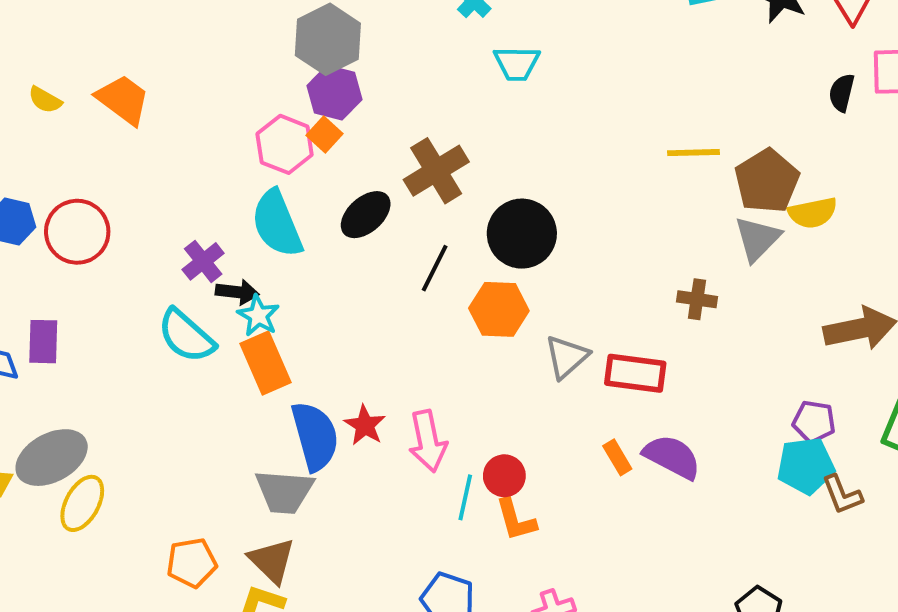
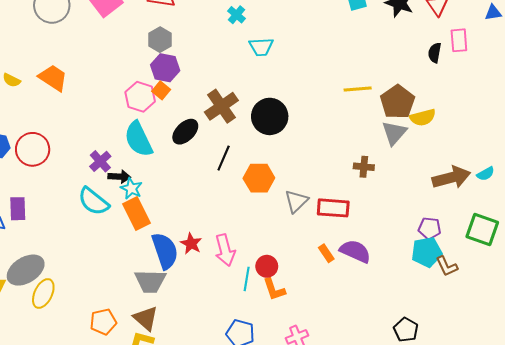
gray hexagon: (328, 39) -> (160, 40), size x0.7
black circle: (522, 234) -> (270, 116), moved

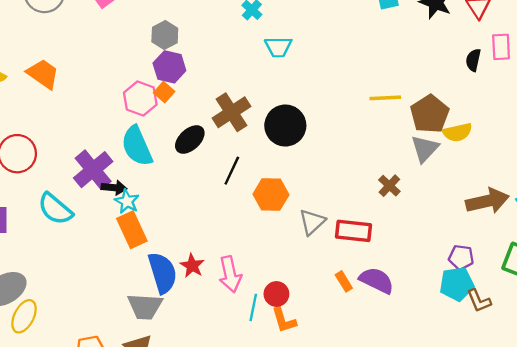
purple cross: (100, 161) -> (93, 170), size x1.6
brown cross: (364, 167) -> (389, 186), turned 36
cyan semicircle: (94, 201) -> (55, 209), moved

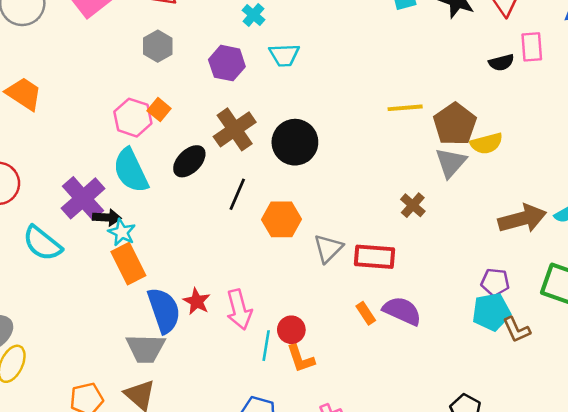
black semicircle: (473, 60) -> (501, 62), turned -115
purple hexagon: (169, 67) -> (227, 63), moved

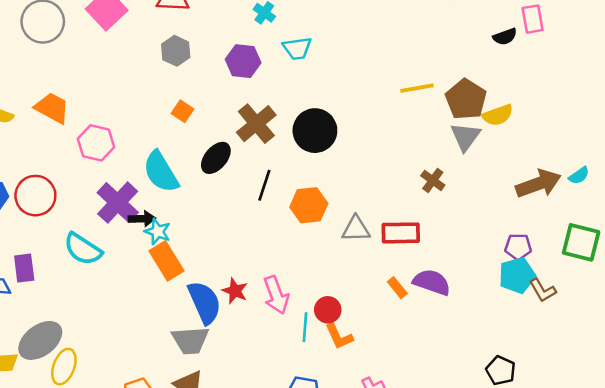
pink hexagon: (133, 118) -> (96, 143), moved
gray triangle: (328, 248) -> (356, 229), turned 48

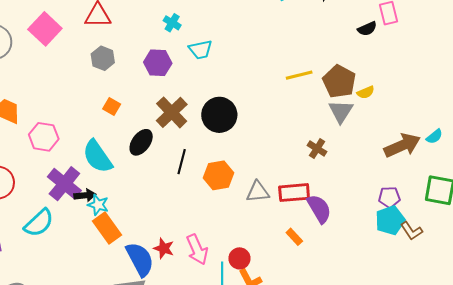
yellow semicircle: (498, 115) -> (366, 92), size x0.7
cyan semicircle: (83, 249) -> (39, 223), turned -72
purple semicircle: (432, 282) -> (319, 209), moved, turned 44

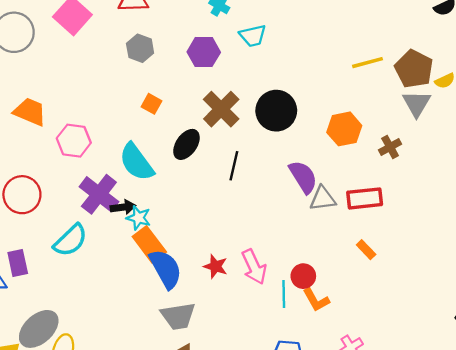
brown cross: (317, 149) -> (390, 147), turned 30
orange hexagon: (219, 175) -> (344, 129), moved
purple semicircle: (319, 209) -> (303, 177), moved
blue semicircle: (140, 259) -> (166, 269), moved

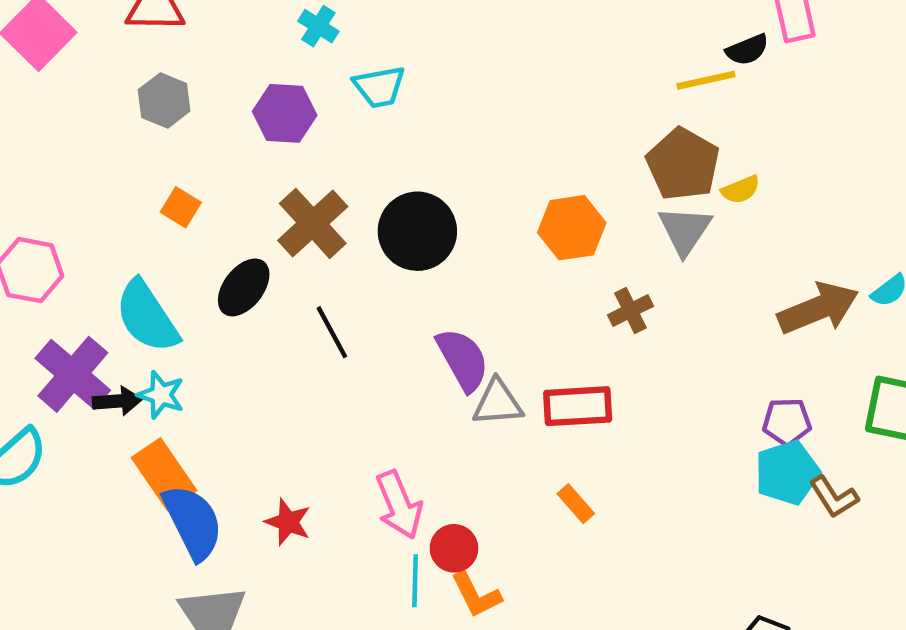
yellow line: (368, 63) -> (706, 80), moved
orange hexagon: (344, 129) -> (572, 228), moved
black line: (234, 166) -> (332, 332), turned -44
cyan star: (139, 218) -> (161, 395), moved
pink arrow: (254, 267) -> (399, 505), moved

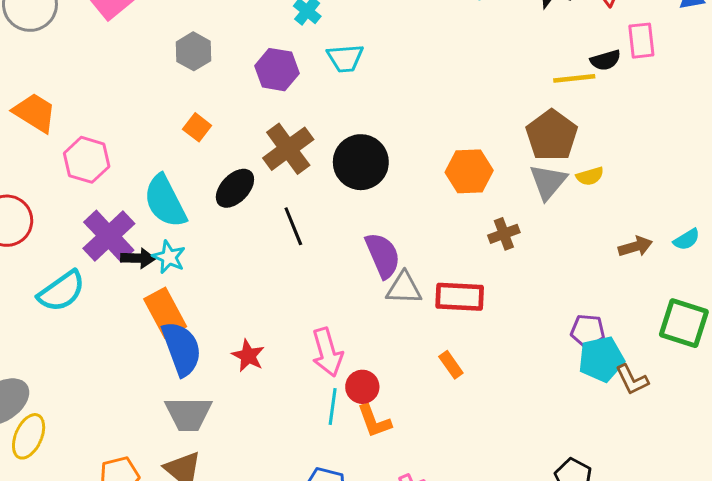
yellow semicircle: (741, 190) -> (590, 176), moved
brown arrow: (818, 308) -> (635, 247), size x0.6
purple pentagon: (787, 422) -> (588, 331), moved

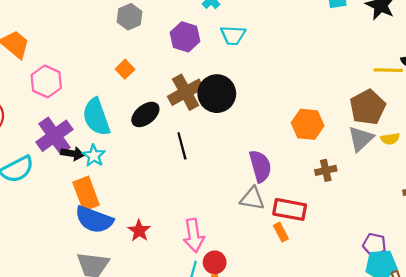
black circle: (361, 162) -> (217, 94), moved
purple semicircle: (383, 255) -> (260, 166), moved
blue semicircle: (182, 349) -> (94, 220), turned 123
orange rectangle: (451, 365) -> (281, 232), moved

